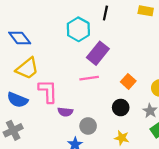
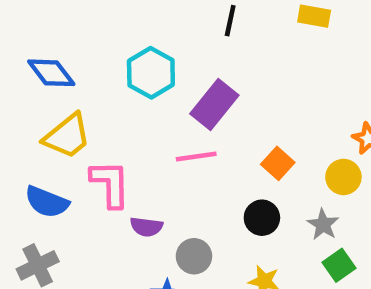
cyan hexagon: (78, 29) -> (151, 73), moved

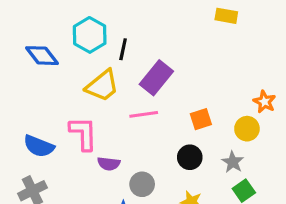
black line: (230, 21) -> (123, 49), moved
cyan hexagon: (151, 73) -> (90, 35), moved
yellow trapezoid: (67, 136) -> (102, 86), moved
orange square: (278, 163) -> (201, 119), turned 30

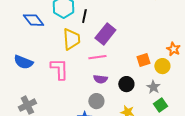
yellow trapezoid: (102, 86) -> (71, 39), turned -55
orange square: (201, 119) -> (143, 60), moved
blue semicircle: (39, 146) -> (23, 62), moved
purple semicircle: (109, 164) -> (100, 79), moved

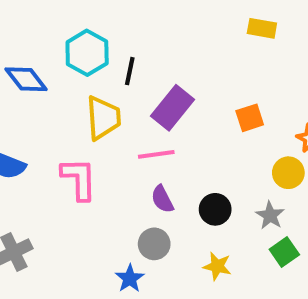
orange square: (143, 60) -> (250, 118), moved
purple semicircle: (100, 79) -> (162, 199), turned 56

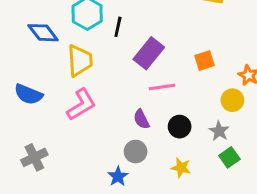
yellow trapezoid: (103, 118) -> (80, 61), moved
pink line: (156, 154) -> (162, 87), moved
pink L-shape: (79, 179) -> (81, 105), turned 60

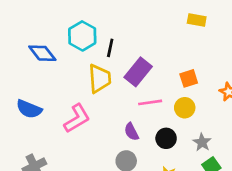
yellow trapezoid: (80, 61) -> (100, 78), moved
yellow circle: (232, 100) -> (185, 108), moved

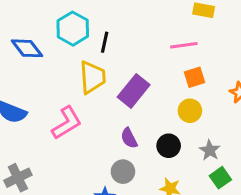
purple rectangle: (138, 72) -> (134, 91), moved
pink line: (150, 102) -> (184, 45), moved

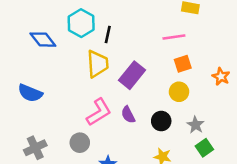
pink L-shape: (67, 123) -> (99, 112), moved
gray circle: (123, 172) -> (80, 143), moved

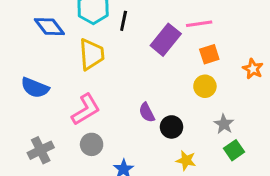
yellow trapezoid: (98, 64) -> (92, 54), moved
purple rectangle: (132, 75) -> (166, 40), moved
pink L-shape: (99, 112) -> (86, 110), moved
black circle: (161, 121) -> (172, 127), moved

